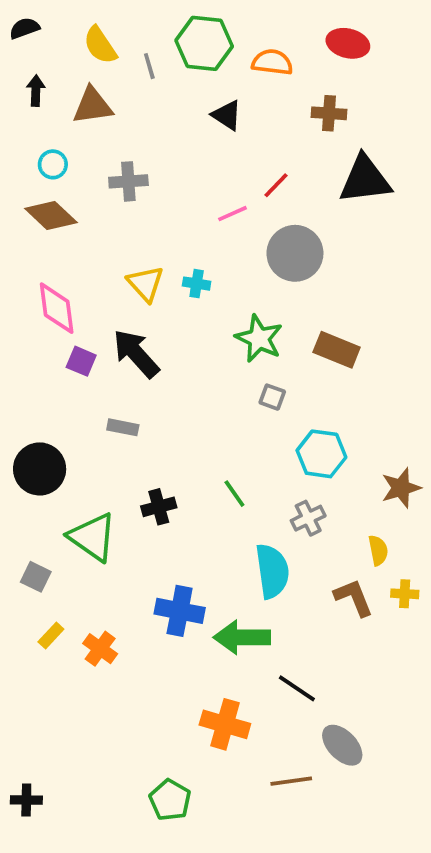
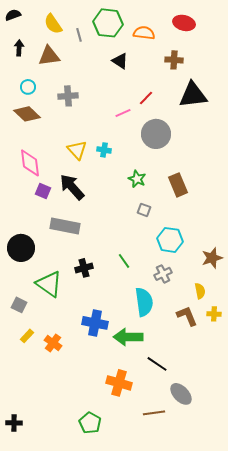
green star: (259, 338) -> (137, 179), size x0.7
brown rectangle: (337, 350) -> (178, 185), turned 45
gray rectangle: (123, 427) -> (65, 226), size x1.8

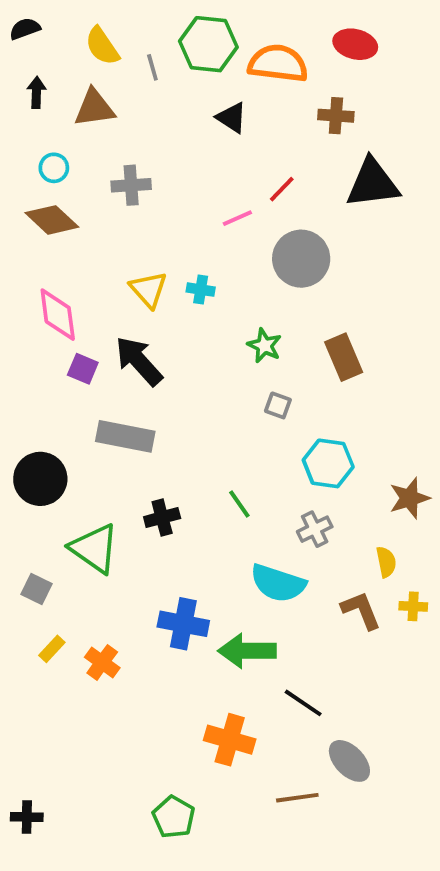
orange semicircle: (144, 33) -> (278, 63), size x1.4
cyan semicircle: (144, 302) -> (278, 583), turned 116

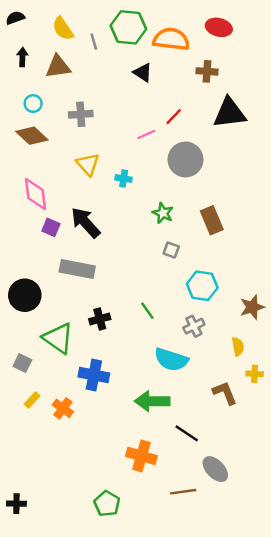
yellow triangle: (149, 290) -> (88, 164), moved
brown L-shape: (361, 610) -> (225, 393), moved
blue cross: (183, 624) -> (94, 375), moved

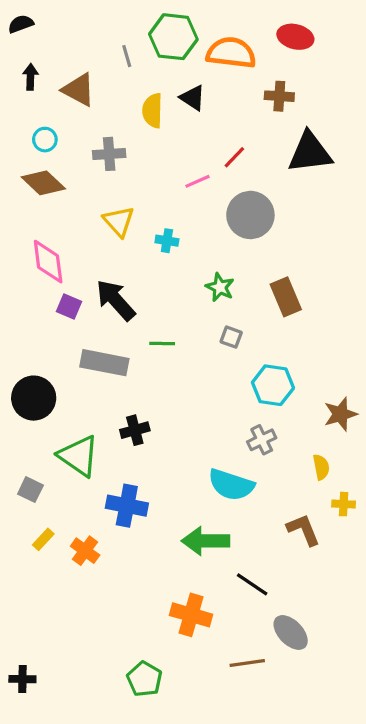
yellow semicircle: (63, 29) -> (152, 111), moved, turned 35
brown triangle: (58, 67) -> (79, 90), turned 36
green line: (147, 311) -> (162, 343), moved, turned -54

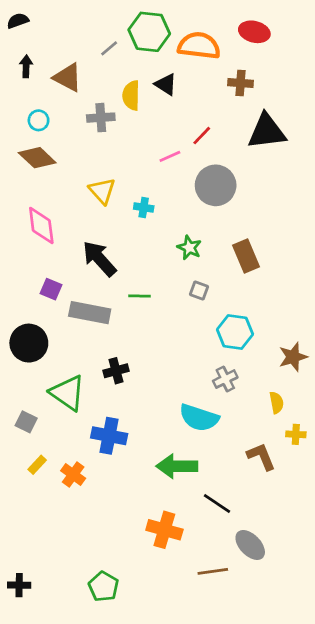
gray line: (127, 56) -> (109, 48), turned 66
gray cross: (109, 154) -> (101, 118), moved
purple square: (69, 307) -> (51, 289), moved
green pentagon: (144, 679) -> (104, 587), moved

